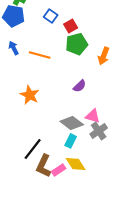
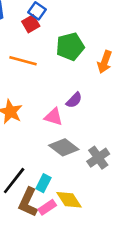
red square: (71, 26) -> (31, 24), moved
pink triangle: (93, 116) -> (54, 117), moved
cyan rectangle: (71, 141) -> (43, 183), moved

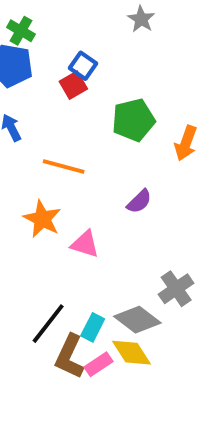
orange line: (23, 61) -> (64, 166), moved
pink triangle: (54, 117) -> (85, 244), moved
gray diamond: (64, 147) -> (137, 320), moved

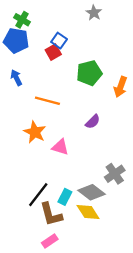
brown L-shape: (69, 357) -> (51, 214), turned -40
pink rectangle: (99, 364) -> (50, 241), moved

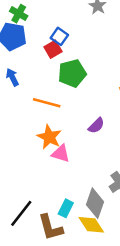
green pentagon: (89, 73) -> (72, 73), moved
orange star: (35, 132) -> (49, 137), moved
gray diamond: (92, 192) -> (95, 203), turned 72
black line: (38, 195) -> (21, 213), moved

